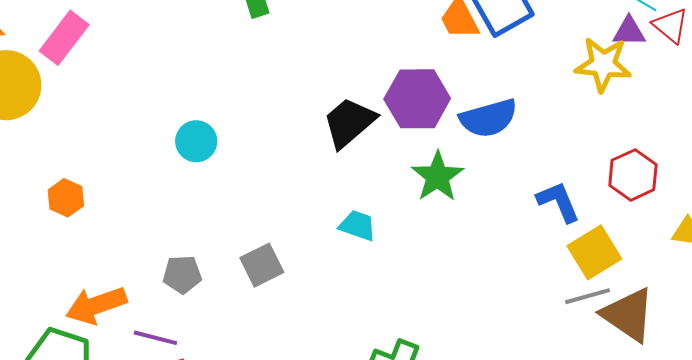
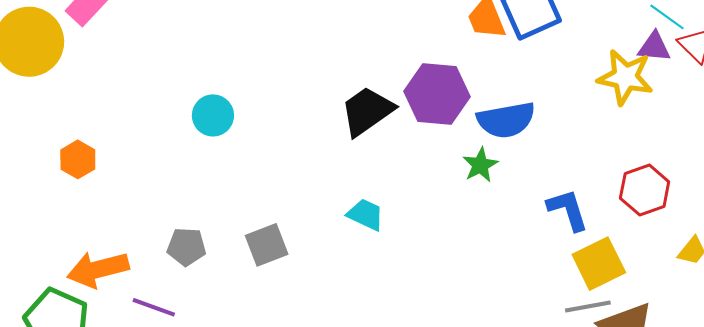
green star: (437, 177) -> (480, 165), moved, size x0.7

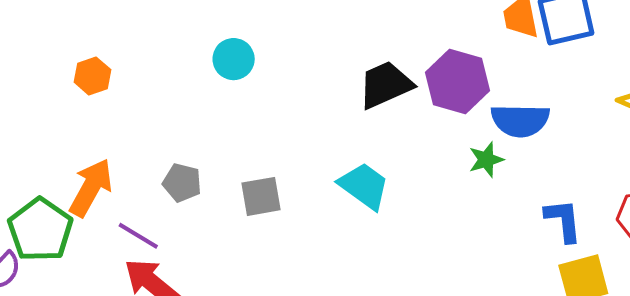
cyan trapezoid: (366, 215) -> (364, 186), size x1.4
orange arrow: (98, 269) -> (91, 188), turned 122

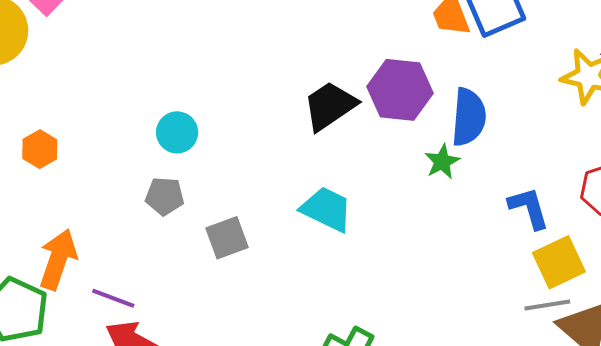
cyan circle: (234, 59) -> (177, 132), moved
blue semicircle: (520, 120) -> (469, 117), turned -76
gray pentagon: (182, 183) -> (165, 196), moved

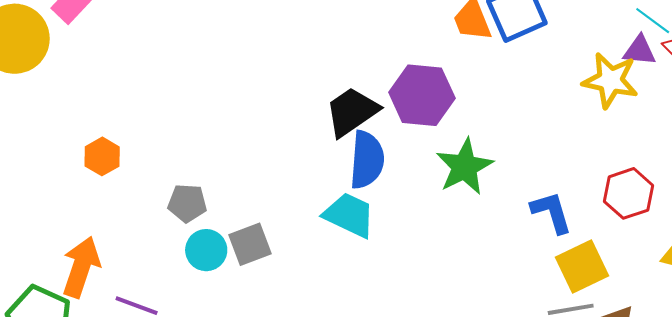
blue semicircle: (469, 117) -> (367, 160), moved
cyan circle: (177, 132) -> (206, 250), moved
orange hexagon: (40, 149) -> (102, 156), moved
green star: (442, 162) -> (464, 167), size x1.6

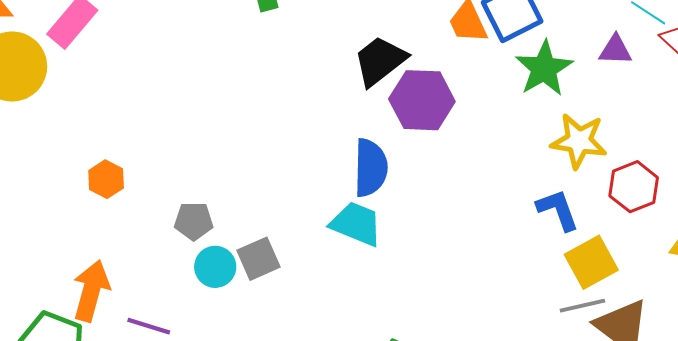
purple triangle: (640, 50) -> (615, 50), moved
yellow star: (610, 80) -> (579, 141), moved
black trapezoid: (352, 112) -> (380, 61), moved
green star: (464, 167) -> (544, 69), moved

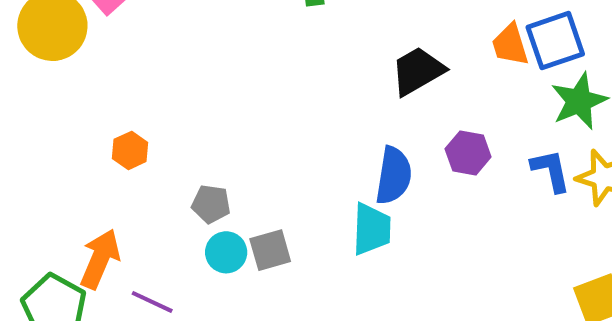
purple hexagon: (422, 100) -> (468, 153), moved, size x0.7
blue L-shape: (558, 210) -> (551, 171), moved
cyan trapezoid: (356, 224) -> (372, 229), turned 62

